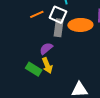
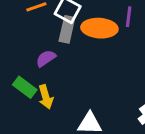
yellow arrow: (47, 65) -> (46, 97), moved

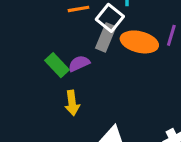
green rectangle: (25, 87) -> (57, 65), moved

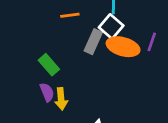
white square: (110, 18) -> (111, 27), moved
purple semicircle: (79, 63) -> (47, 92), moved, turned 90

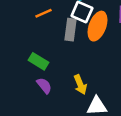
orange ellipse: (123, 47) -> (98, 26), turned -68
yellow arrow: (61, 99) -> (80, 85), moved

